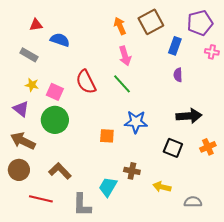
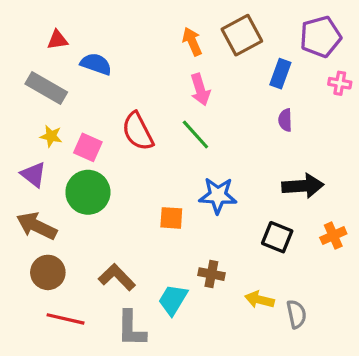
gray rectangle: (29, 55) -> (46, 88), size x1.4
brown circle: (19, 170) -> (48, 272), moved
brown L-shape: (60, 171) -> (117, 277), moved
gray semicircle: (193, 202) -> (296, 314), moved, turned 78

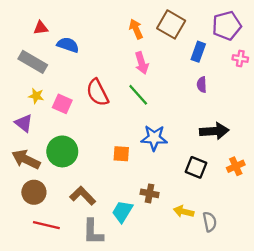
brown square: (242, 35) -> (171, 24), turned -32
green circle: (88, 192) -> (62, 151), moved

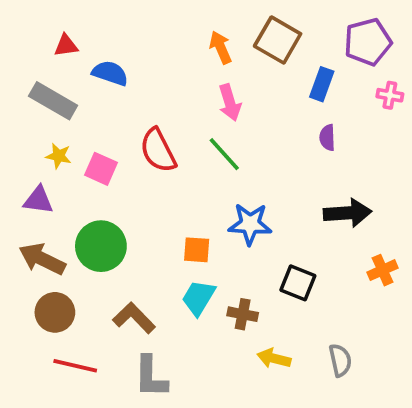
purple triangle: (24, 123) -> (38, 200), turned -30
black square: (196, 167) -> (298, 283), moved
cyan trapezoid: (122, 212) -> (198, 298), moved
yellow arrow: (184, 212) -> (274, 358), moved

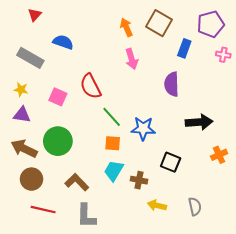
red triangle: (66, 46) -> (35, 15), moved, turned -40
purple semicircle: (327, 138) -> (172, 84), moved, size x1.6
green line: (224, 154) -> (112, 117), moved
yellow star: (59, 156) -> (21, 89), moved

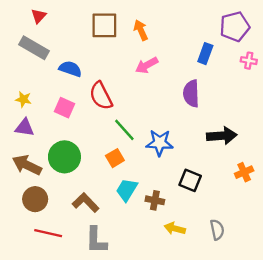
brown square: (159, 23) -> (104, 25), moved, turned -30
blue semicircle: (63, 42) -> (70, 69), moved
gray rectangle: (30, 58) -> (34, 48), moved
pink arrow: (132, 59) -> (147, 65), turned 78
orange square: (113, 143) -> (115, 158), moved, turned -35

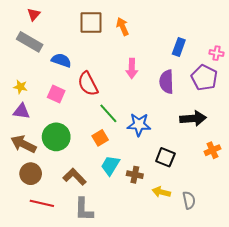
purple pentagon: (235, 27) -> (204, 78), moved, turned -30
pink arrow: (147, 65) -> (132, 68), moved, turned -60
yellow arrow: (175, 228) -> (161, 192), moved

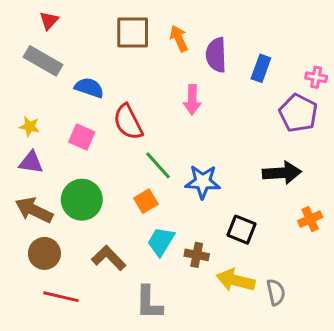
purple semicircle: (167, 82) -> (216, 55), moved
yellow arrow: (161, 192) -> (236, 280), size x1.4
gray L-shape: (84, 209) -> (149, 303), moved

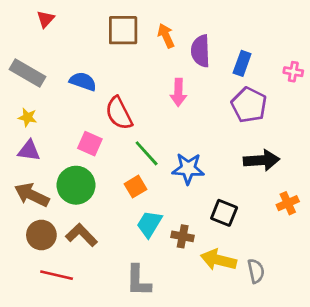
gray rectangle: (43, 61) -> (28, 73), moved
purple pentagon: (298, 113) -> (249, 105), moved
pink square: (82, 137) -> (90, 144), moved
brown L-shape: (109, 258) -> (82, 235), moved

